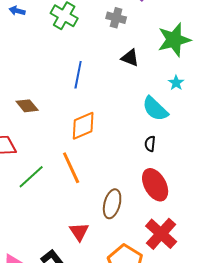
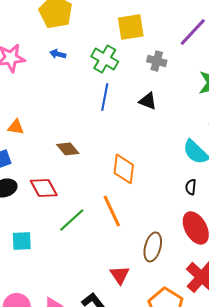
black triangle: (130, 58) -> (148, 101), moved
blue line: (78, 75) -> (105, 97), moved
orange diamond: (83, 126) -> (124, 169), turned -60

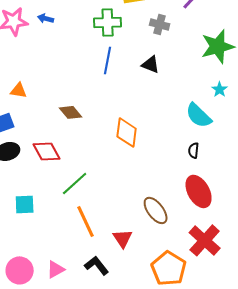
blue arrow: (58, 54) -> (46, 18), moved
green cross: (105, 59) -> (108, 22), turned -32
orange line: (112, 211) -> (86, 221), moved
brown ellipse: (153, 247) -> (156, 210), turned -52

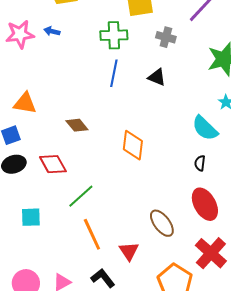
orange triangle: (19, 90) -> (25, 103), size x1.4

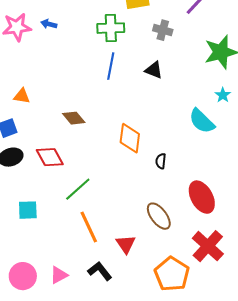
orange triangle: (25, 103) -> (22, 96), size x0.7
black semicircle: (200, 163) -> (161, 161), moved

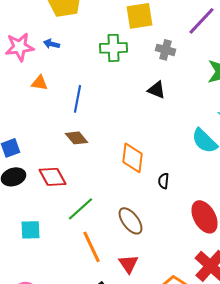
blue line: (111, 66) -> (78, 99), moved
orange triangle: (22, 96) -> (40, 83), moved
brown ellipse: (159, 216) -> (131, 221), moved

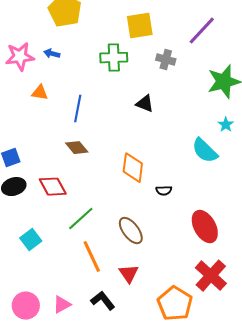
black triangle: (157, 90) -> (145, 104), moved
black semicircle: (164, 181) -> (164, 191), turned -98
cyan square: (31, 230) -> (31, 240), turned -35

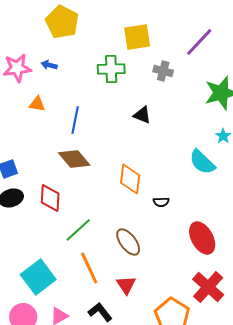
brown diamond: (77, 148) -> (74, 159), size x1.4
red diamond: (53, 187) -> (50, 198), turned 32
cyan square: (31, 240) -> (38, 277), moved, size x1.6

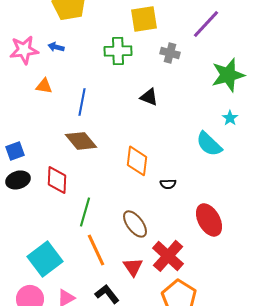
green line: (78, 230) -> (85, 212), turned -32
red cross: (208, 287) -> (168, 256), moved

